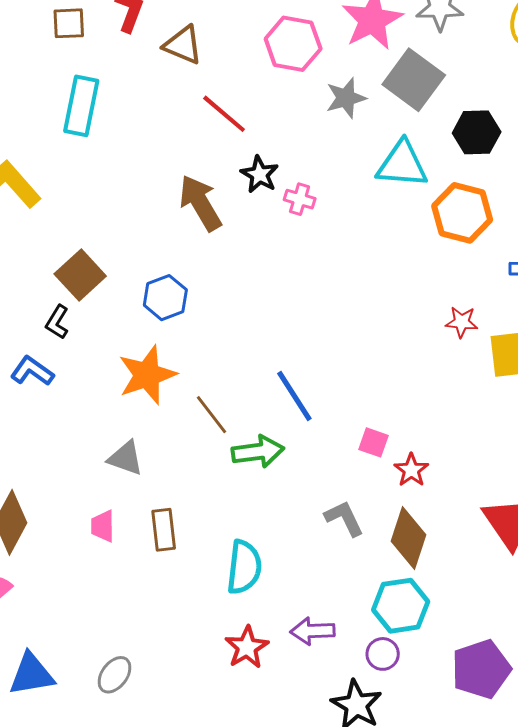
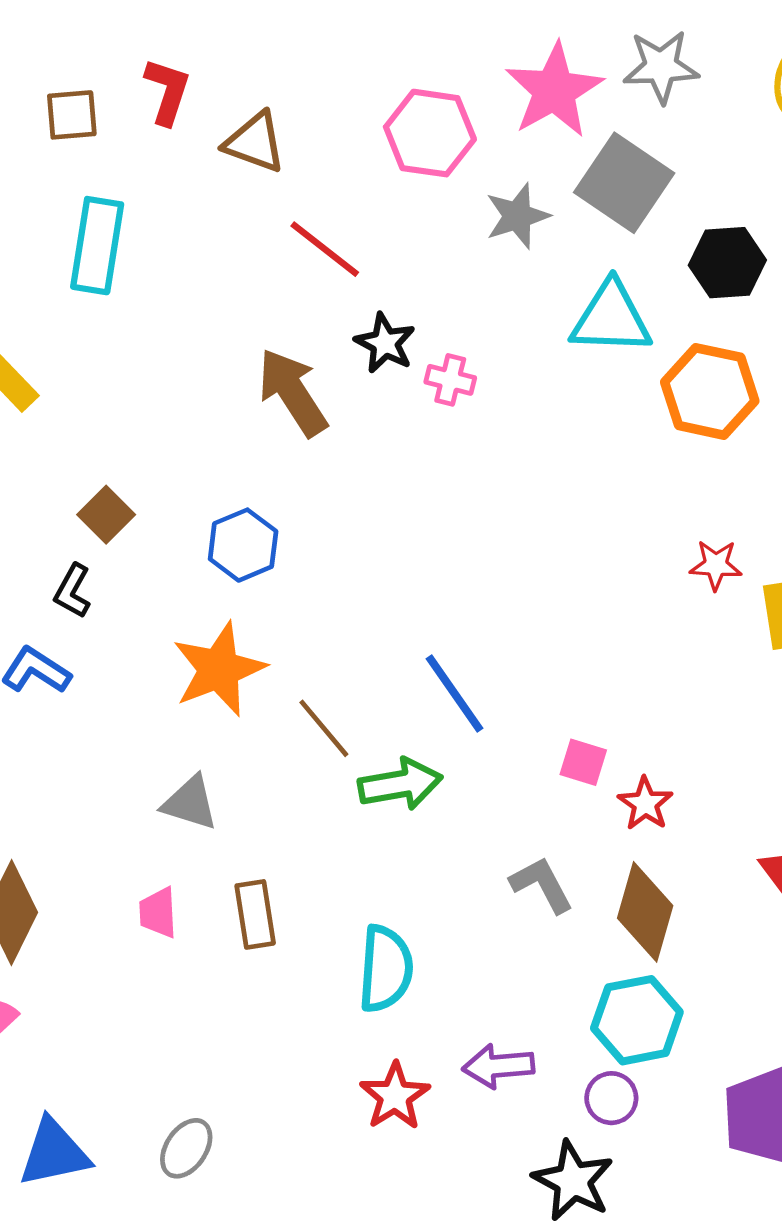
brown square: (80, 275) -> (106, 515), size x0.7

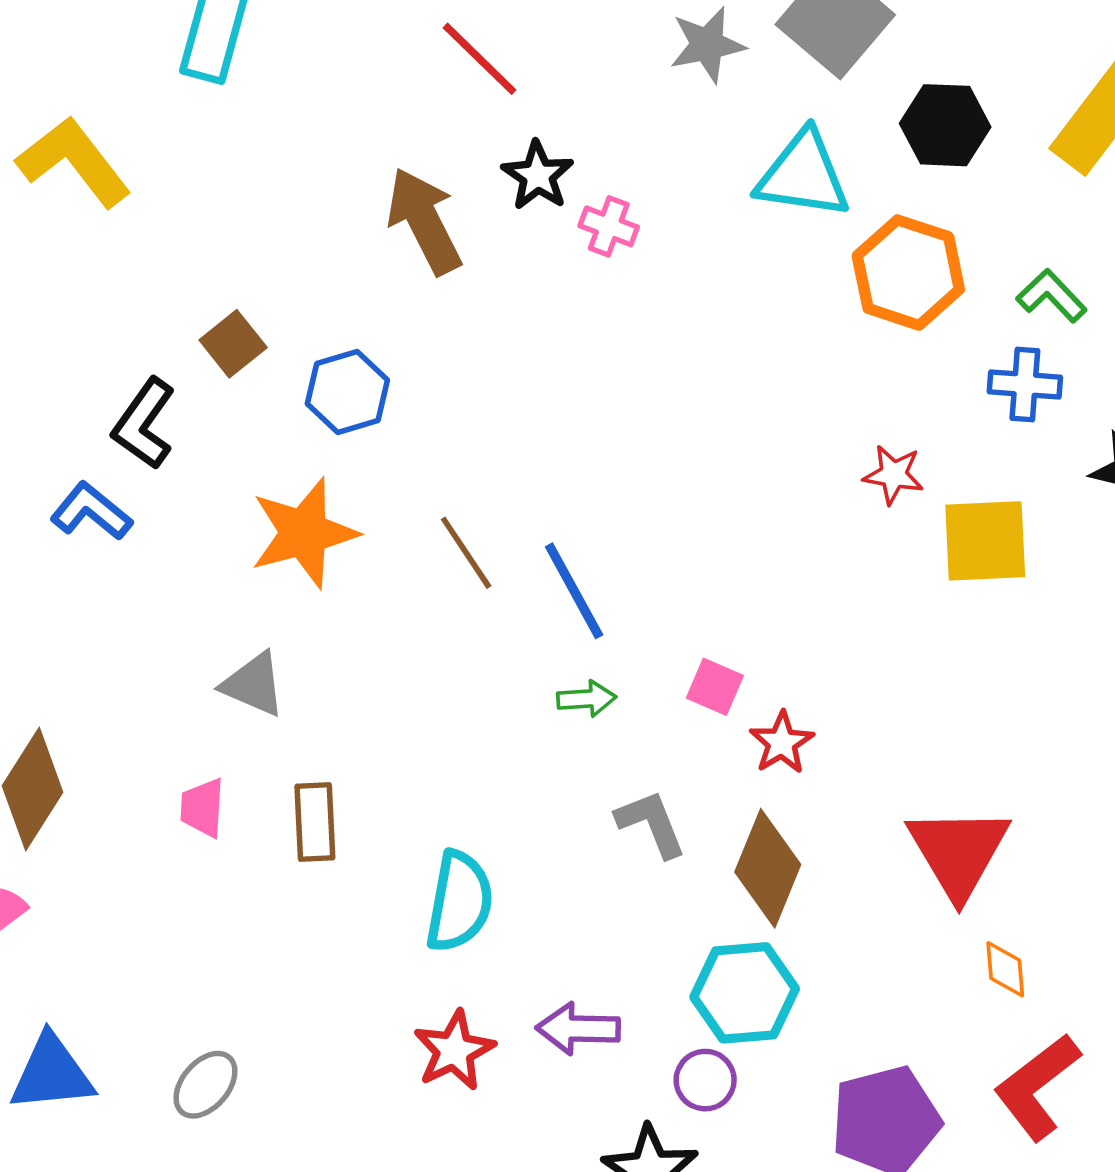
brown square: (106, 515) -> (233, 344), moved
black L-shape: (73, 591) -> (144, 424), size x1.4
brown line: (324, 728) -> (466, 553), moved
green arrow: (400, 784) -> (586, 699), moved, size x0.6

